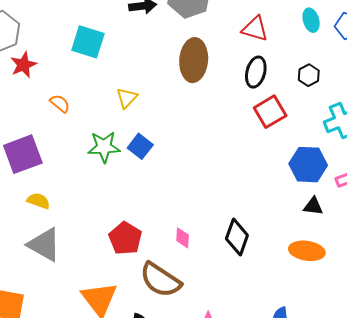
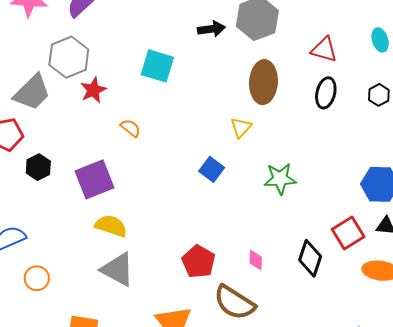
yellow triangle: (127, 98) -> (241, 128), moved
red square: (270, 112) -> (348, 233), moved
green star: (104, 147) -> (280, 179), moved
yellow semicircle: (38, 201) -> (111, 226), size x1.4

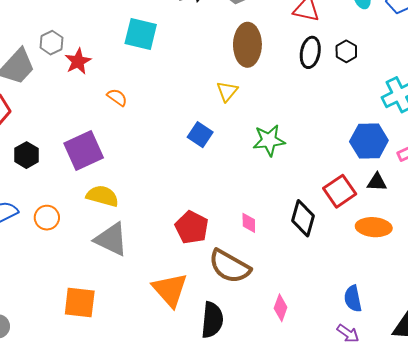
gray hexagon: (69, 57) -> (51, 43), moved, size x0.6
black hexagon: (379, 95) -> (346, 51), moved
black hexagon: (38, 167) -> (26, 155), moved
orange circle: (37, 278) -> (47, 218), moved

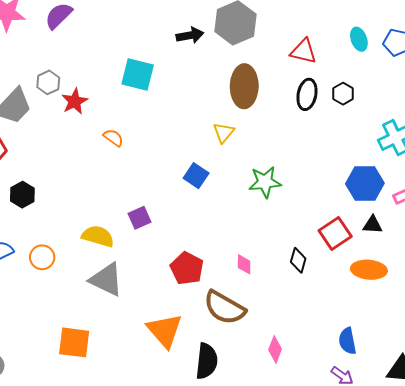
purple square: (84, 151) -> (140, 218), moved, size x0.6
black diamond: (303, 218) -> (298, 260), size x0.7

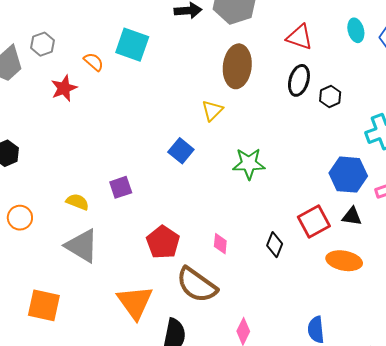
black hexagon: (343, 94) -> (330, 97), moved
red star: (75, 101) -> (64, 88), moved
orange semicircle: (113, 138) -> (94, 62), moved
yellow semicircle: (98, 236) -> (77, 202), size x0.7

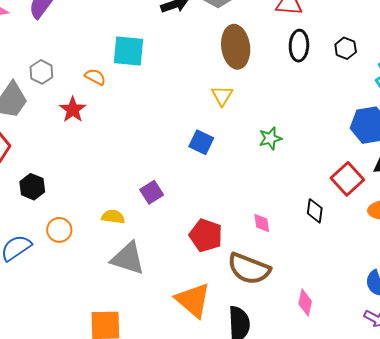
black hexagon: (330, 97) -> (346, 48), moved
green star: (249, 164) -> (270, 138), size x0.7
orange circle: (20, 218) -> (59, 230), moved

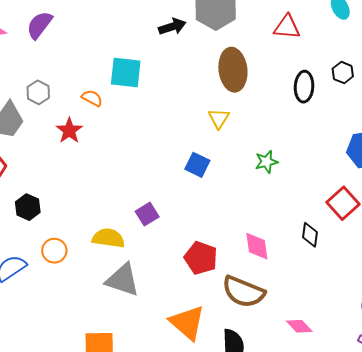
black ellipse: (299, 46) -> (304, 87), moved
yellow semicircle: (113, 217) -> (108, 238), size x1.4
pink diamond: (262, 223) -> (257, 246), size x1.4
pink diamond: (305, 303) -> (299, 326), turned -56

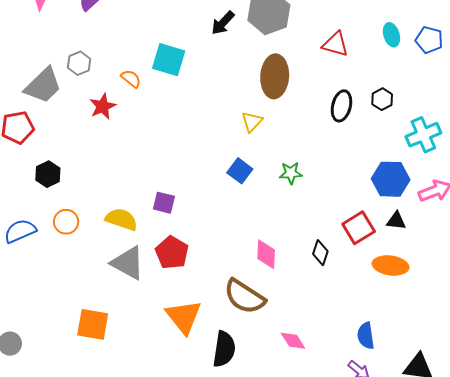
black arrow: (172, 27) -> (223, 23), turned 140
blue square: (197, 165) -> (240, 171), moved
purple square: (147, 214) -> (164, 203), turned 35
red pentagon: (201, 258) -> (172, 253), moved

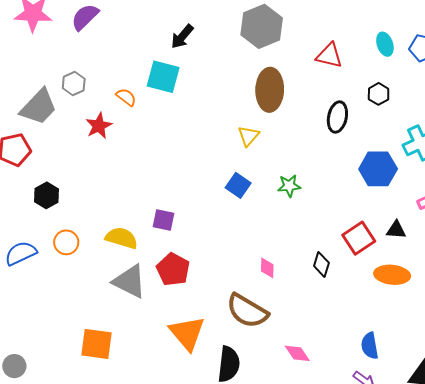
black arrow: (223, 23) -> (182, 37), moved
black hexagon: (382, 99) -> (379, 94), moved
blue hexagon: (391, 179) -> (378, 169), moved
pink diamond: (266, 254) -> (267, 268), size x0.7

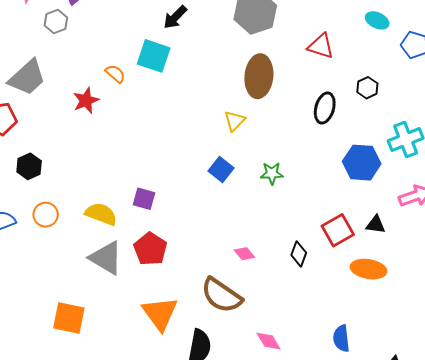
cyan ellipse: (385, 44) -> (377, 20), moved, turned -50
gray hexagon: (74, 84) -> (56, 22), moved
pink diamond: (267, 268) -> (244, 254), turned -45

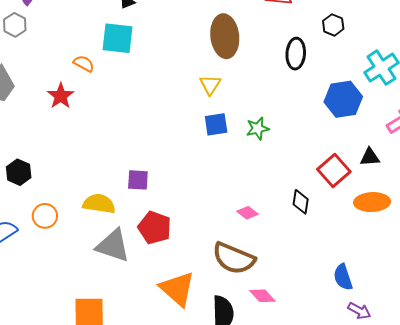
blue square: (221, 169) -> (216, 124), moved, turned -35
blue semicircle: (341, 338) -> (343, 277), moved
pink diamond: (269, 341) -> (262, 296), moved

